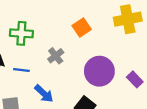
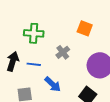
orange square: (82, 27) -> (85, 28), turned -35

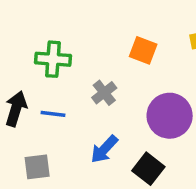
blue arrow: (53, 84) -> (104, 149), moved, turned 90

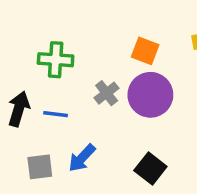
purple circle: (170, 116) -> (150, 95), moved
blue arrow: (104, 149) -> (82, 158), moved

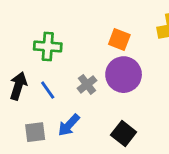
gray cross: (107, 93) -> (87, 84), moved
blue line: (56, 114) -> (48, 90), turned 48

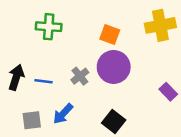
green cross: (48, 46) -> (49, 27), moved
blue line: (48, 90) -> (43, 81), turned -48

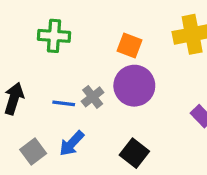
blue line: (43, 81) -> (64, 103), moved
gray square: (32, 120) -> (33, 151), turned -30

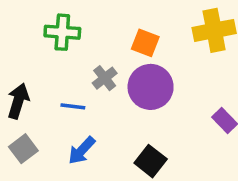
gray cross: (93, 97) -> (105, 78), moved
gray square: (33, 151) -> (23, 149), moved

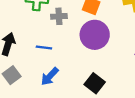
gray cross: (105, 78) -> (59, 16), moved, turned 35

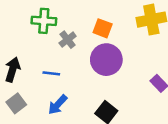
gray cross: (59, 16) -> (68, 40), turned -35

